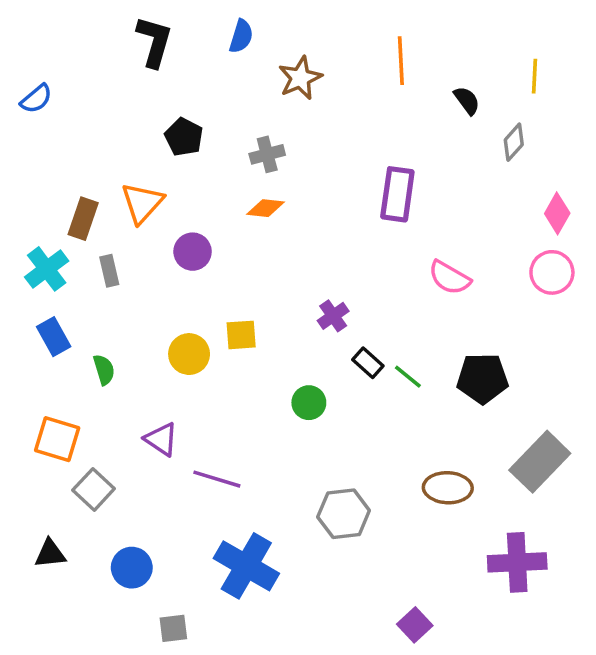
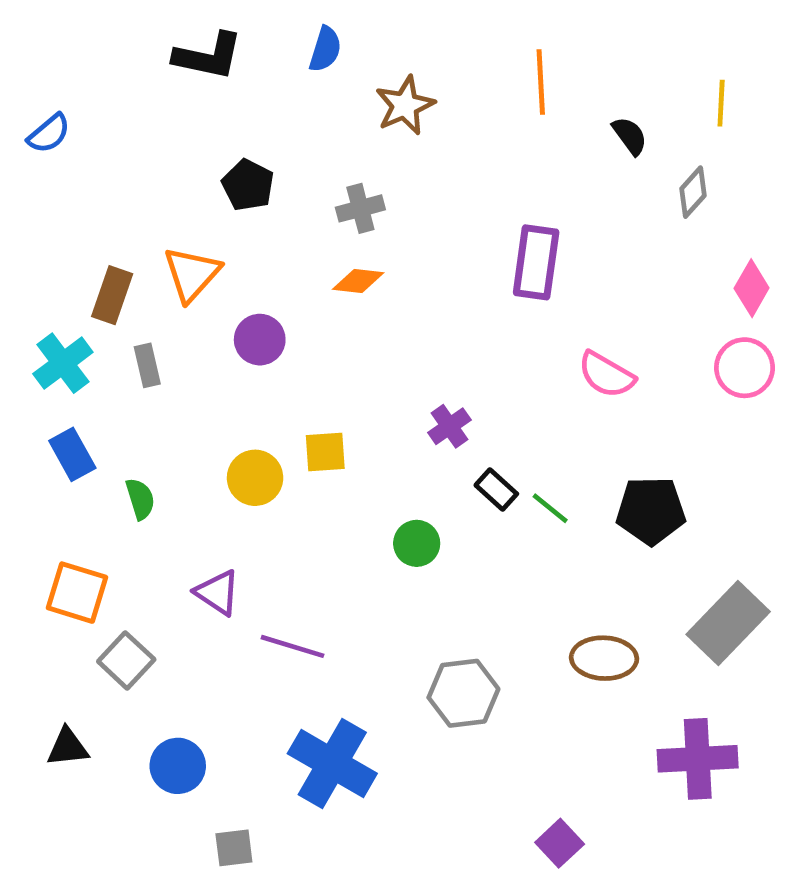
black L-shape: (154, 41) -> (208, 56), turned 86

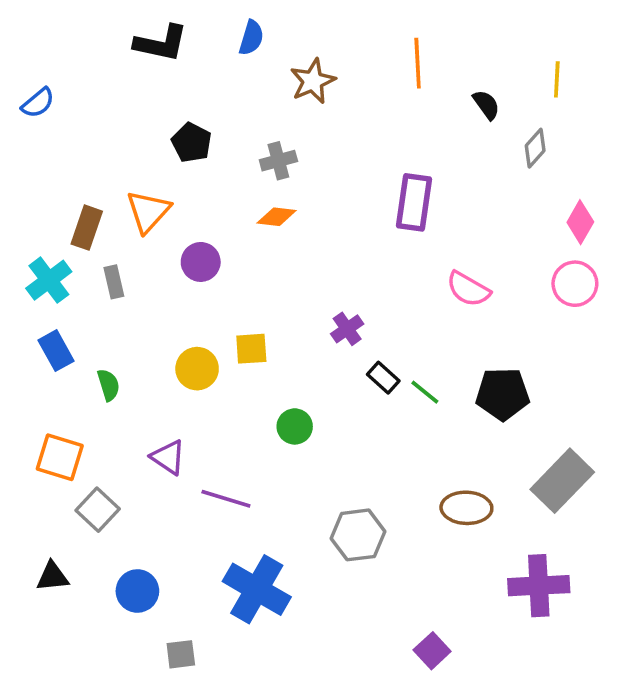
green circle: (417, 543) -> (295, 426), moved

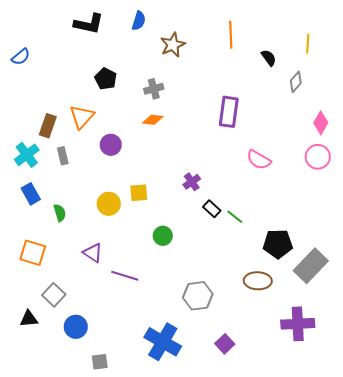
black pentagon: (503, 394) -> (278, 244), moved
gray square: (98, 510) -> (54, 295), moved
blue cross: (257, 589) -> (163, 342), moved
purple square: (432, 651) -> (225, 344), moved

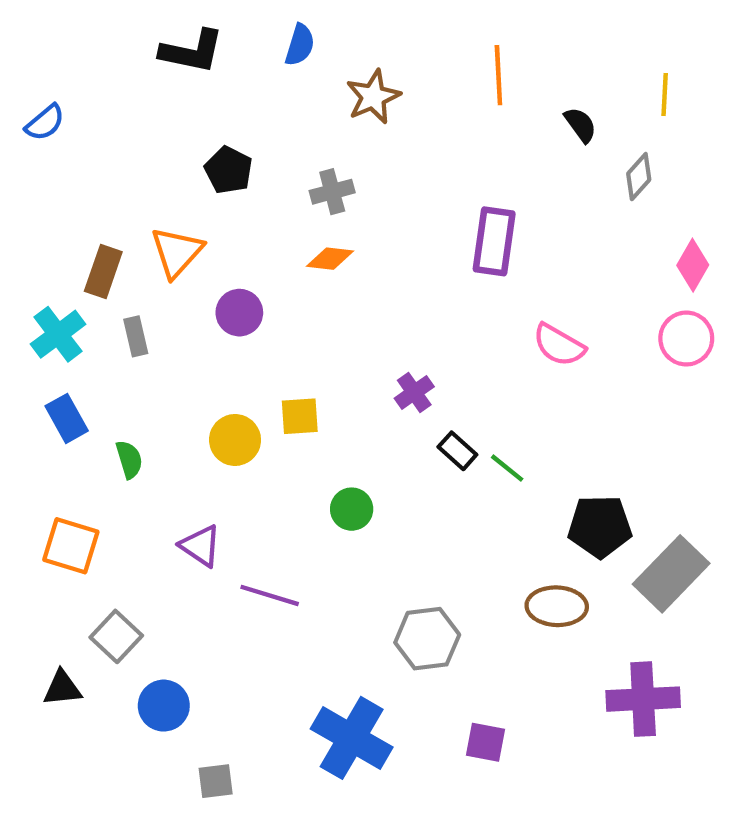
purple square: (225, 344) -> (485, 742), turned -36

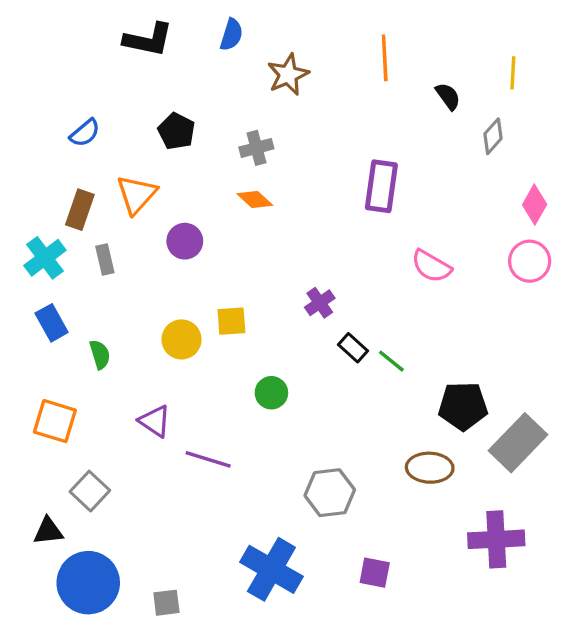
blue semicircle: (45, 123) -> (85, 133), moved
orange diamond: (330, 259) -> (255, 200), turned 36
blue circle: (164, 706) -> (88, 583), moved, size x1.6

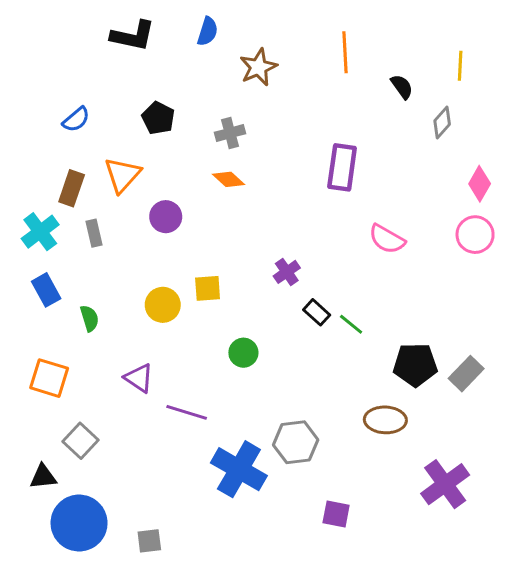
gray rectangle: (518, 443) -> (466, 374), moved, size x0.7
purple cross: (496, 539) -> (445, 484), turned -33
blue cross: (271, 569) -> (239, 469), moved

